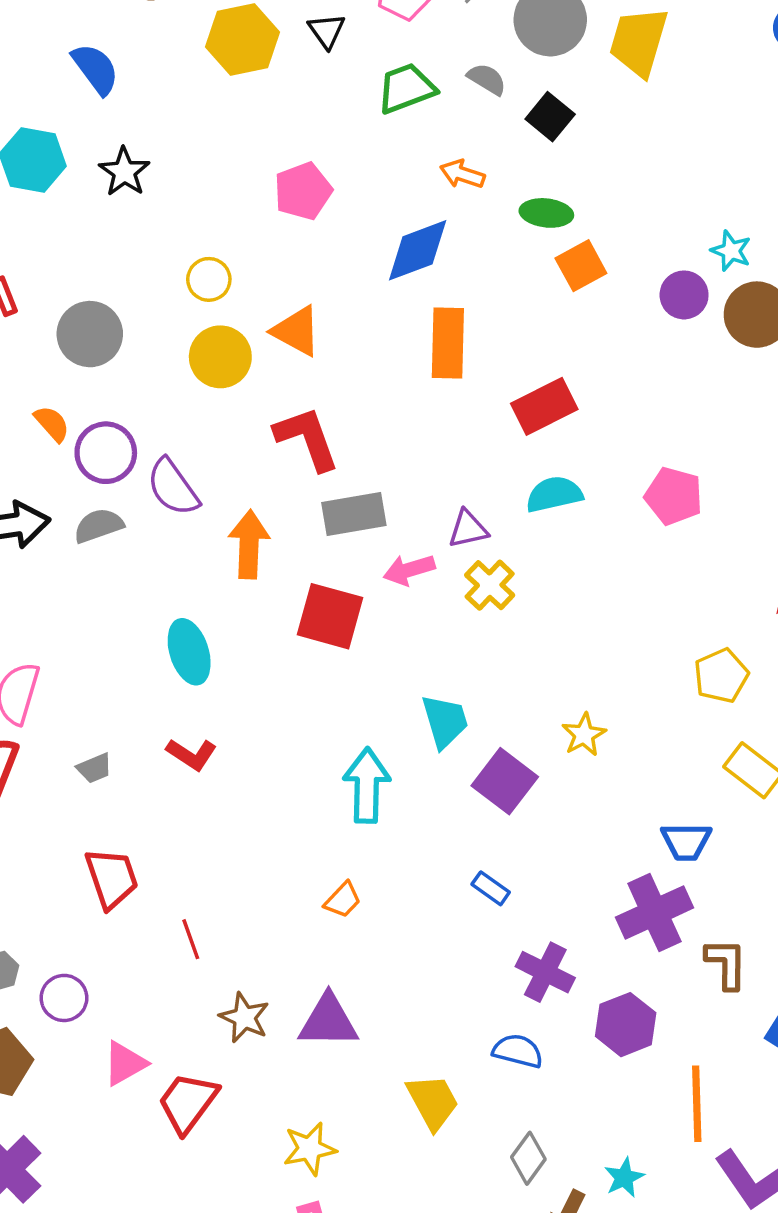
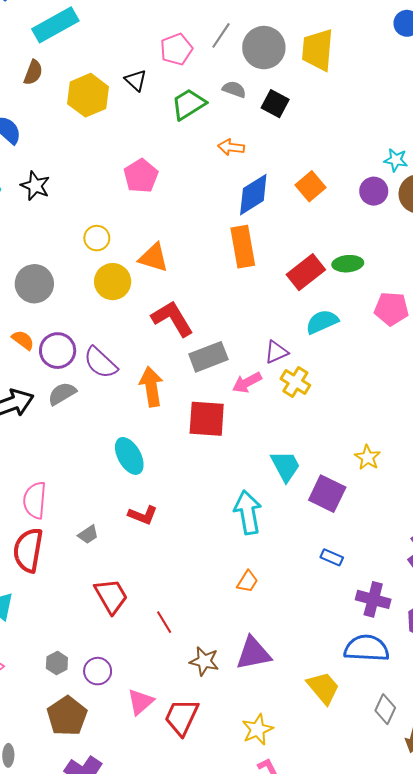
green ellipse: (546, 213) -> (348, 264), moved
blue diamond: (418, 250) -> (253, 195), moved
blue semicircle: (518, 1051) -> (367, 648), size x1.5

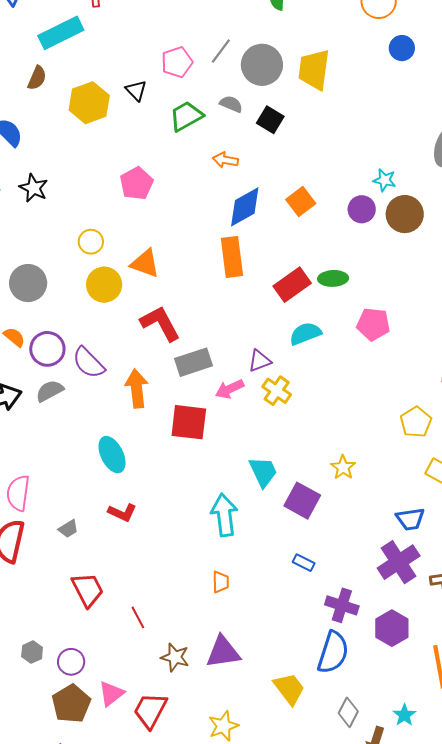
orange trapezoid: (247, 582) -> (221, 582), turned -35
blue semicircle: (367, 648) -> (333, 652), turned 102
brown pentagon: (67, 716) -> (71, 704), moved

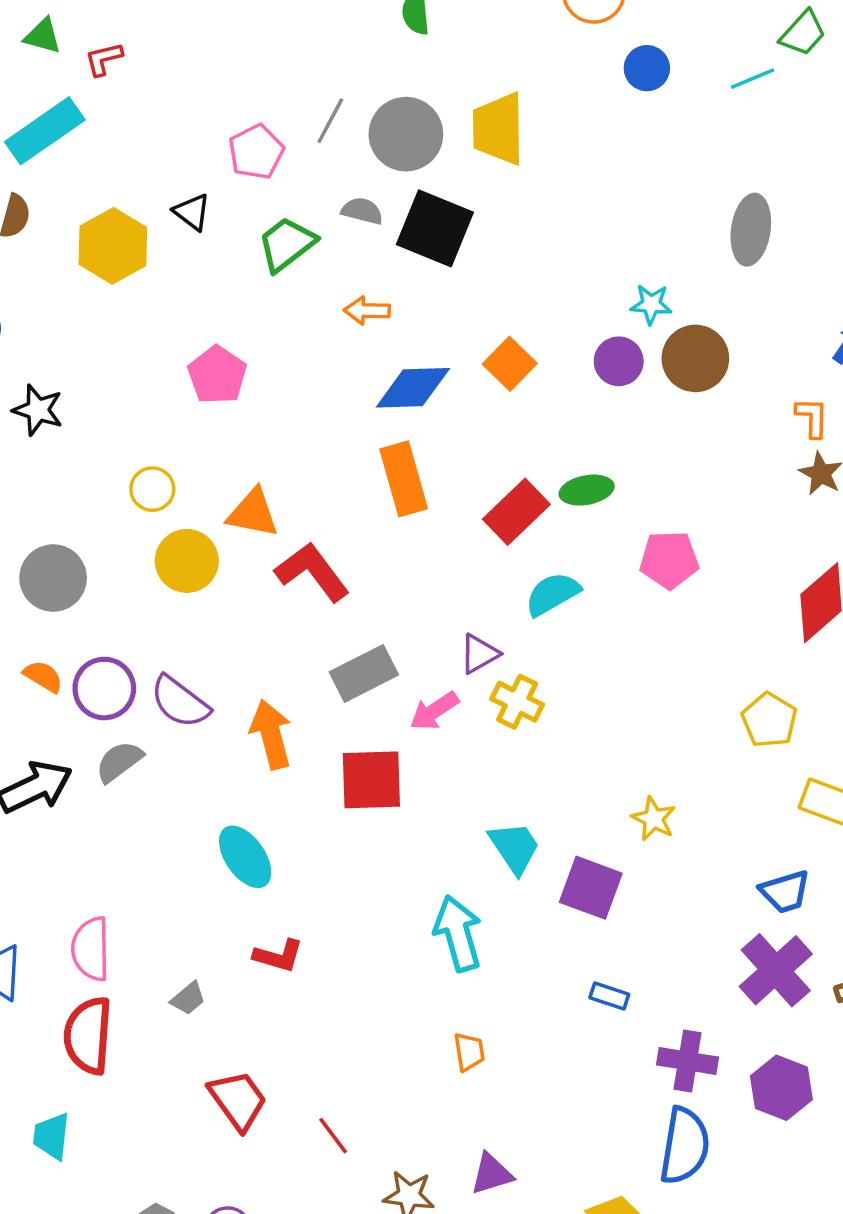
black square: (270, 120) -> (435, 228), size x1.6
blue diamond: (245, 207) -> (413, 388), turned 36
red L-shape: (160, 323) -> (312, 572), moved
purple triangle: (223, 652) -> (492, 1174), size x0.7

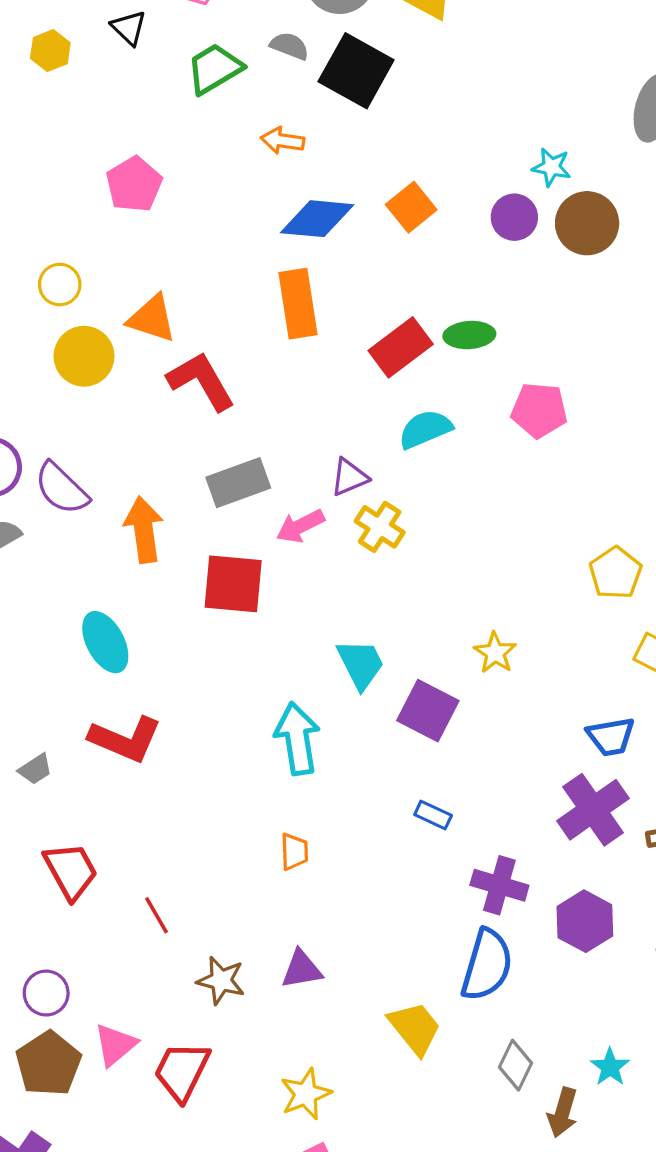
yellow hexagon: (113, 246) -> (50, 51), size x0.6
red L-shape: (278, 956) -> (125, 739), size x1.5

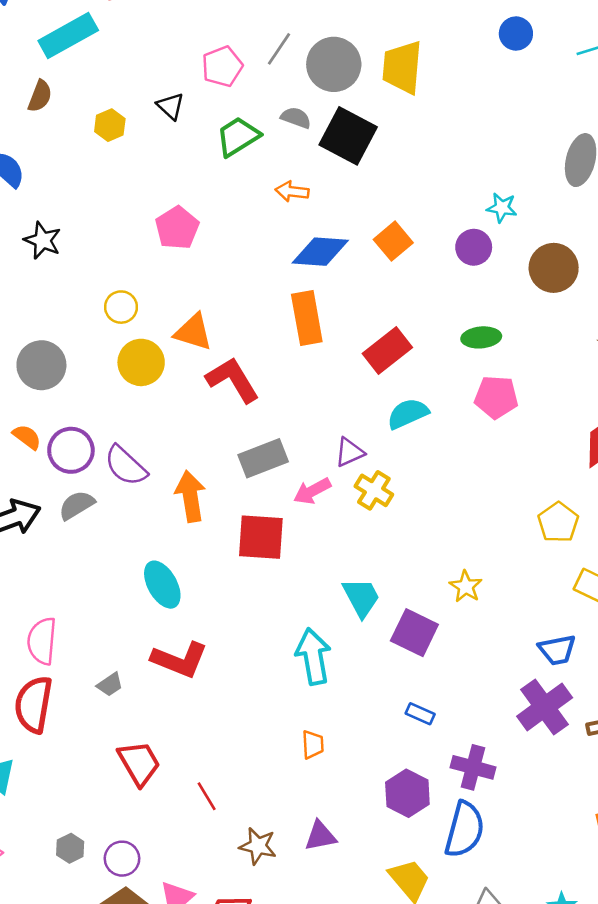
brown circle: (587, 223) -> (554, 268), moved
green ellipse: (469, 335) -> (481, 337), moved
purple hexagon: (585, 921) -> (407, 793), moved

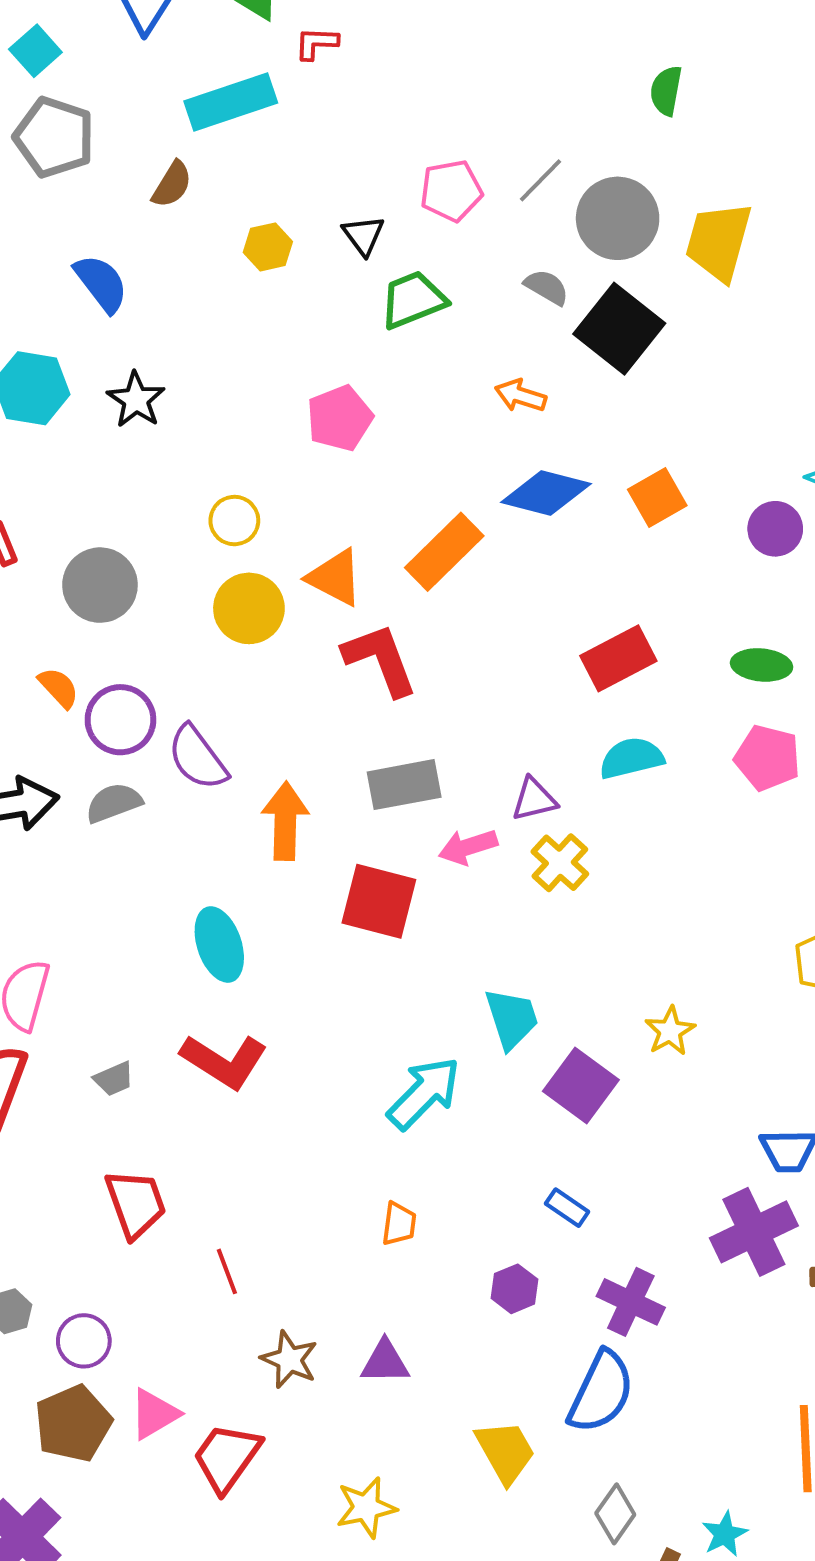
green trapezoid: (238, 137) -> (413, 300), moved
orange rectangle: (307, 318) -> (444, 552), moved, turned 45
cyan arrow: (313, 656) -> (424, 1093), turned 44
purple hexagon: (407, 793) -> (515, 1289), moved, size x0.7

